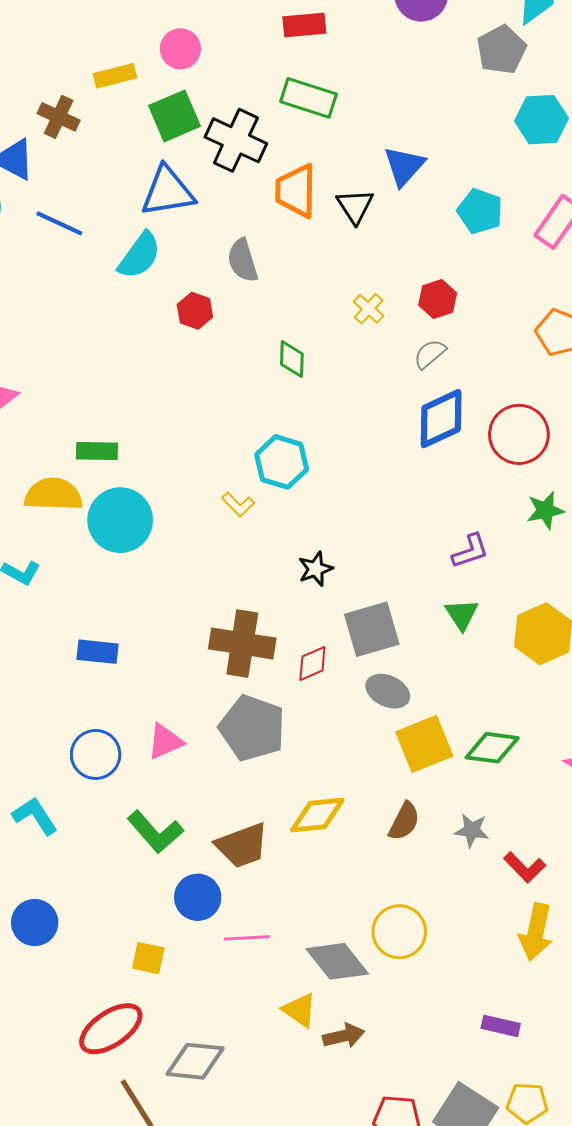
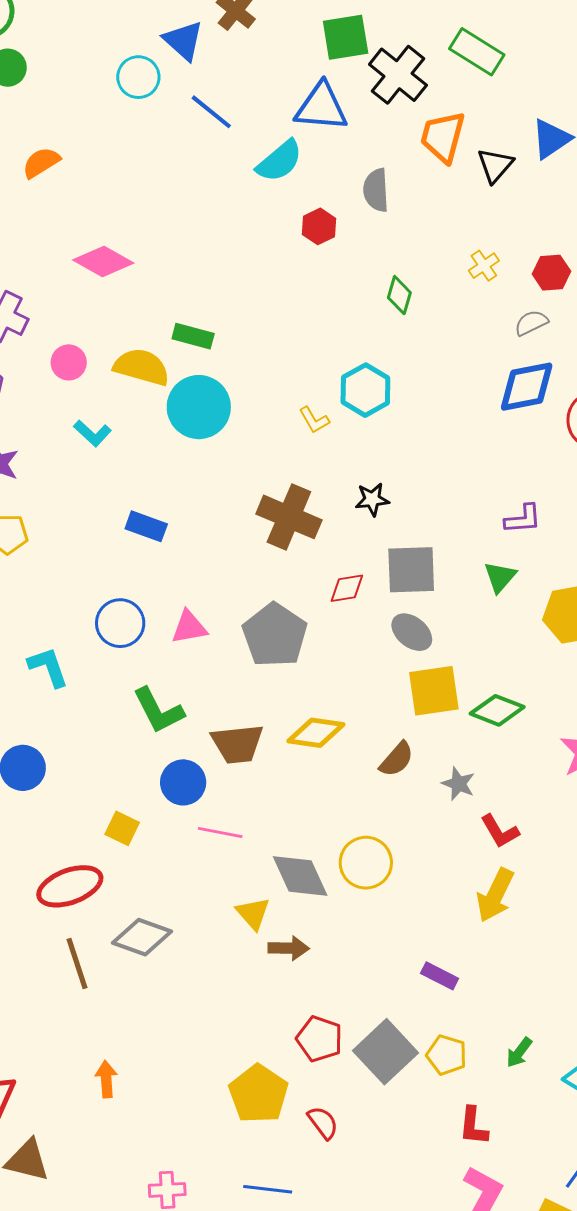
brown cross: (242, 644) -> (289, 517), moved

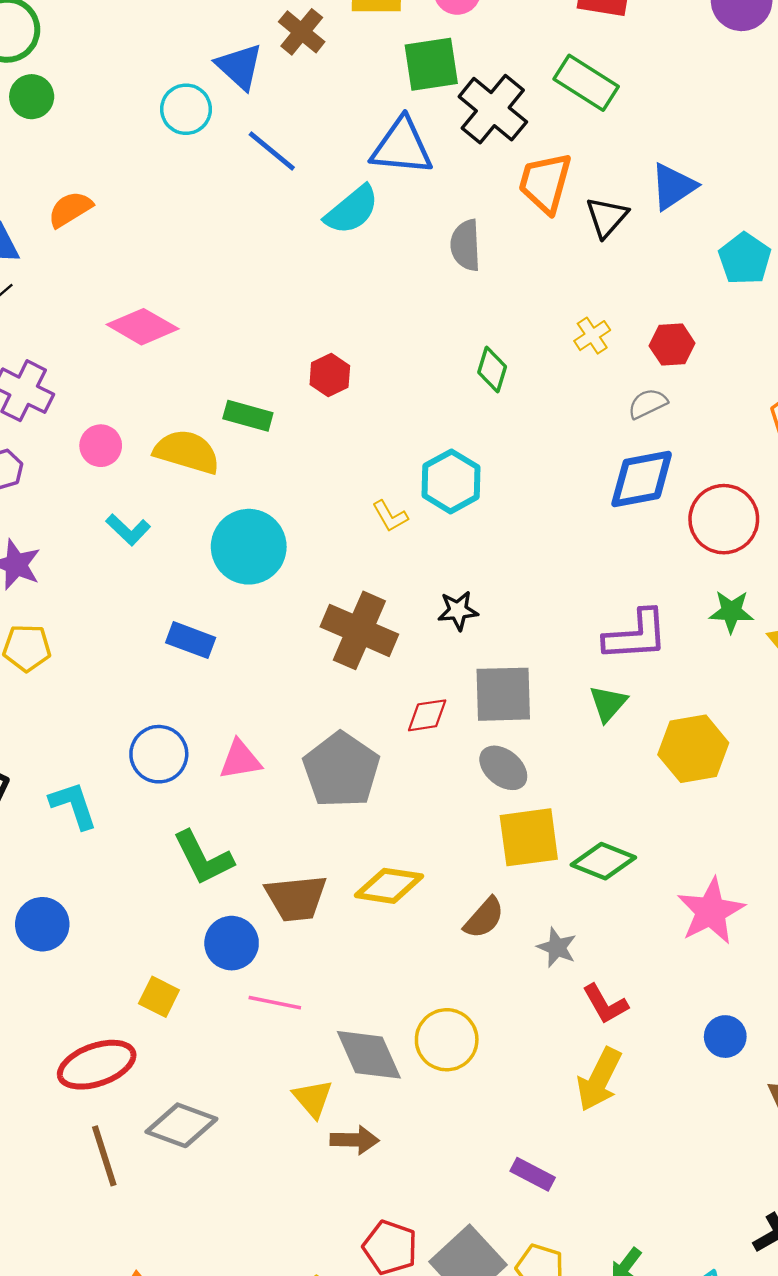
red hexagon: (319, 226) -> (330, 375), moved
cyan circle: (199, 407) -> (249, 547), moved
purple L-shape: (523, 519) -> (636, 635), size x1.5

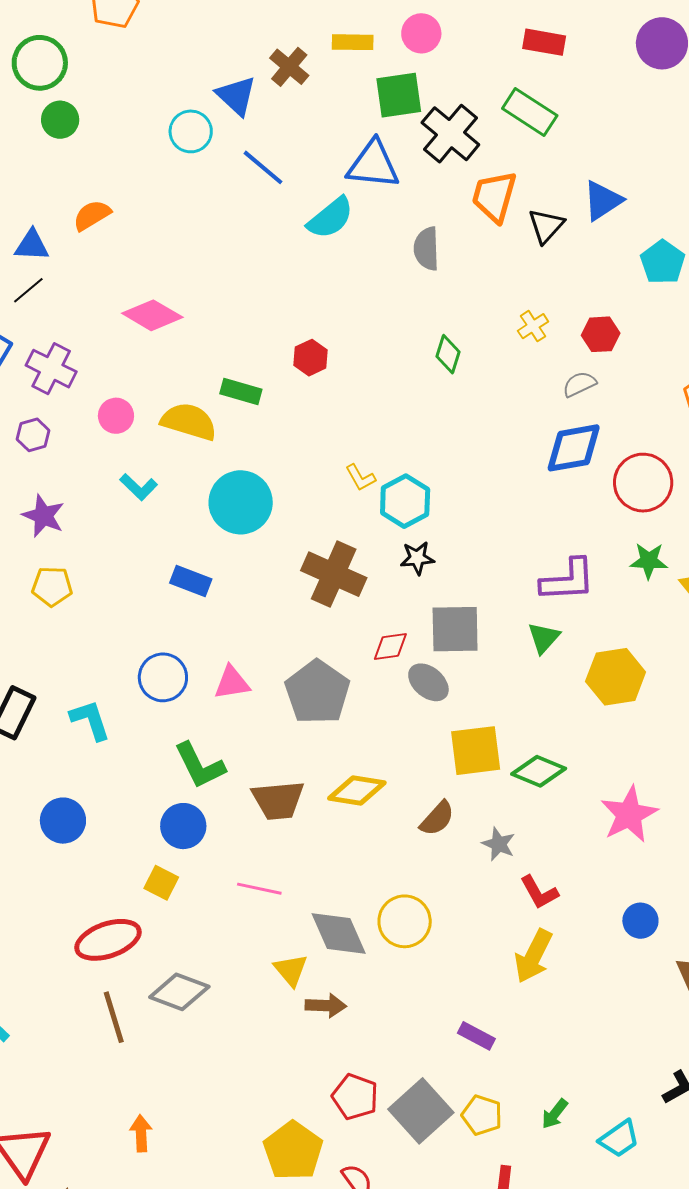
cyan hexagon: (451, 481) -> (405, 501), moved
gray ellipse: (503, 768) -> (428, 682), moved
blue circle: (232, 943) -> (183, 826), moved

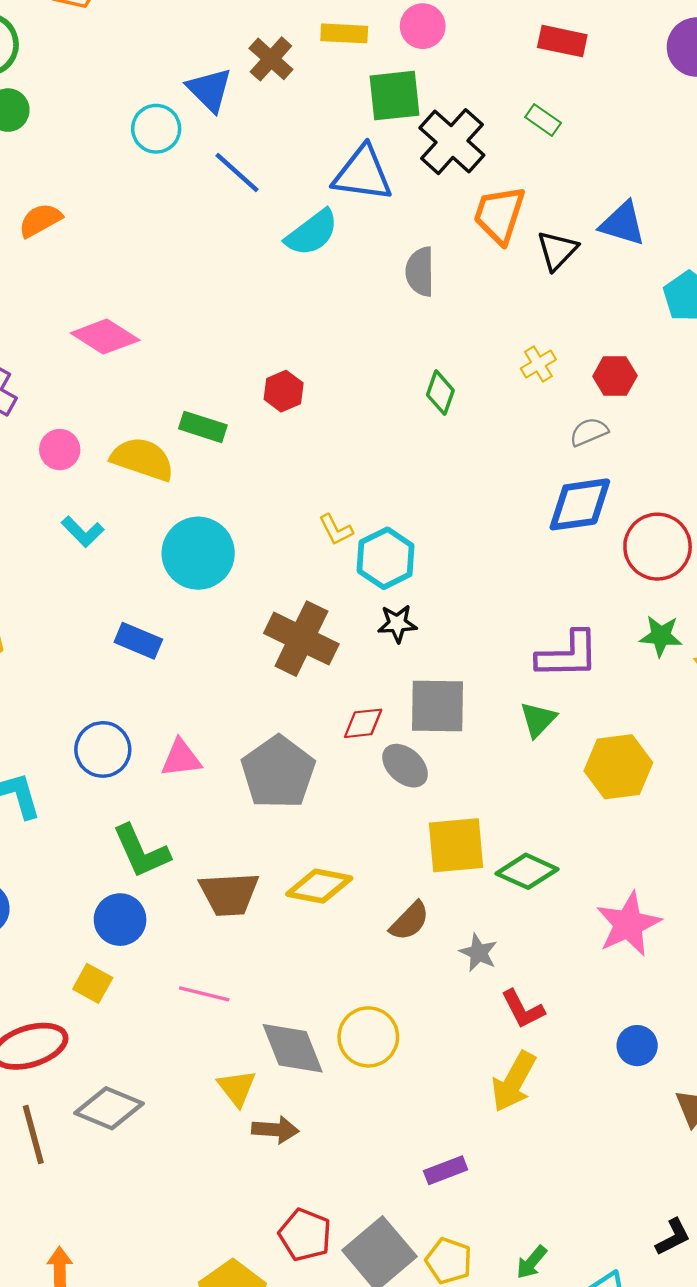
green rectangle: (530, 112) -> (543, 120), size x0.6
blue triangle: (603, 200) -> (623, 224), turned 48
purple rectangle: (476, 1036) -> (446, 1170), turned -51

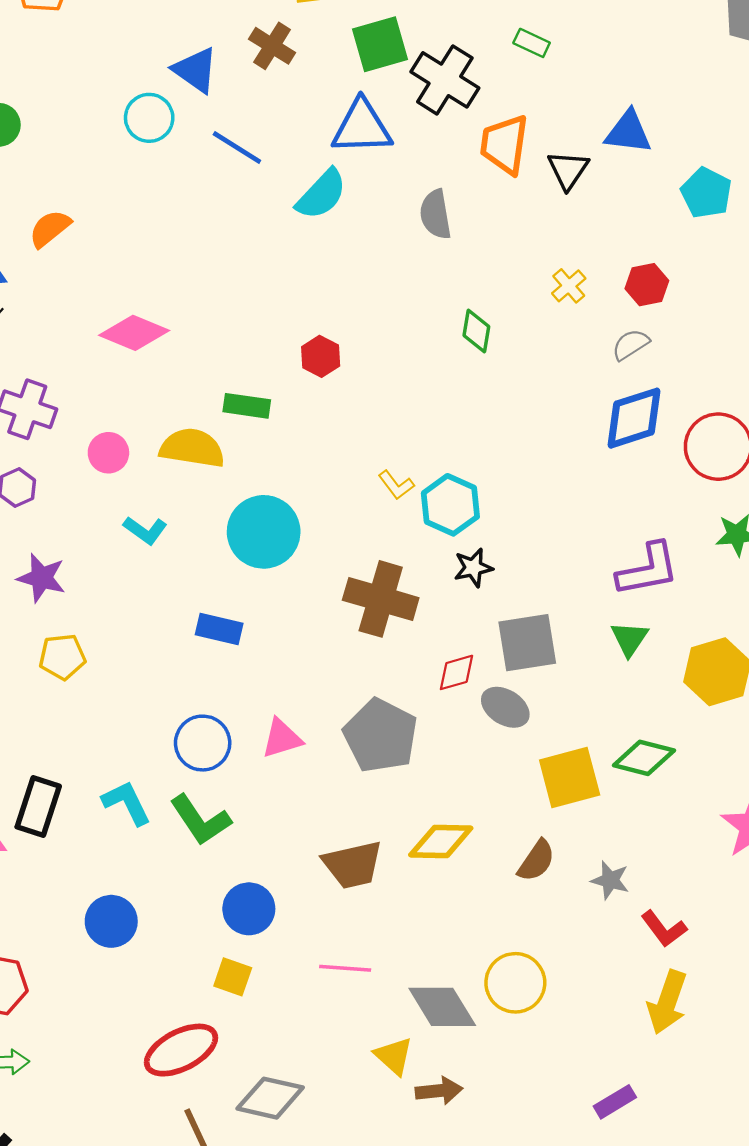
brown cross: (271, 59) -> (272, 46), moved
green L-shape: (141, 851) -> (200, 820), moved
green diamond: (527, 871) -> (644, 758), moved

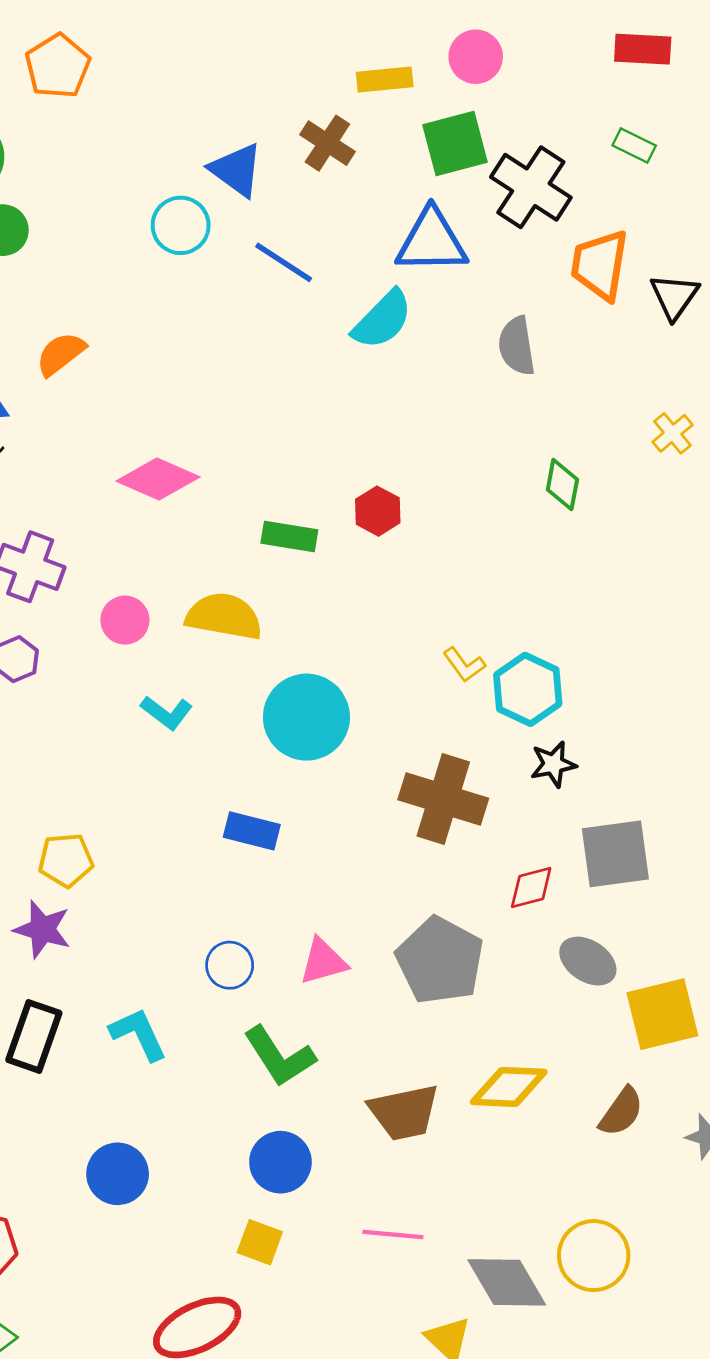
green rectangle: (247, 406) -> (289, 537), moved
purple star: (41, 578) -> (42, 929), moved
gray ellipse: (505, 707) -> (588, 961), moved
blue circle: (203, 743) -> (230, 965), size x0.7
green L-shape: (200, 820) -> (279, 1056), moved

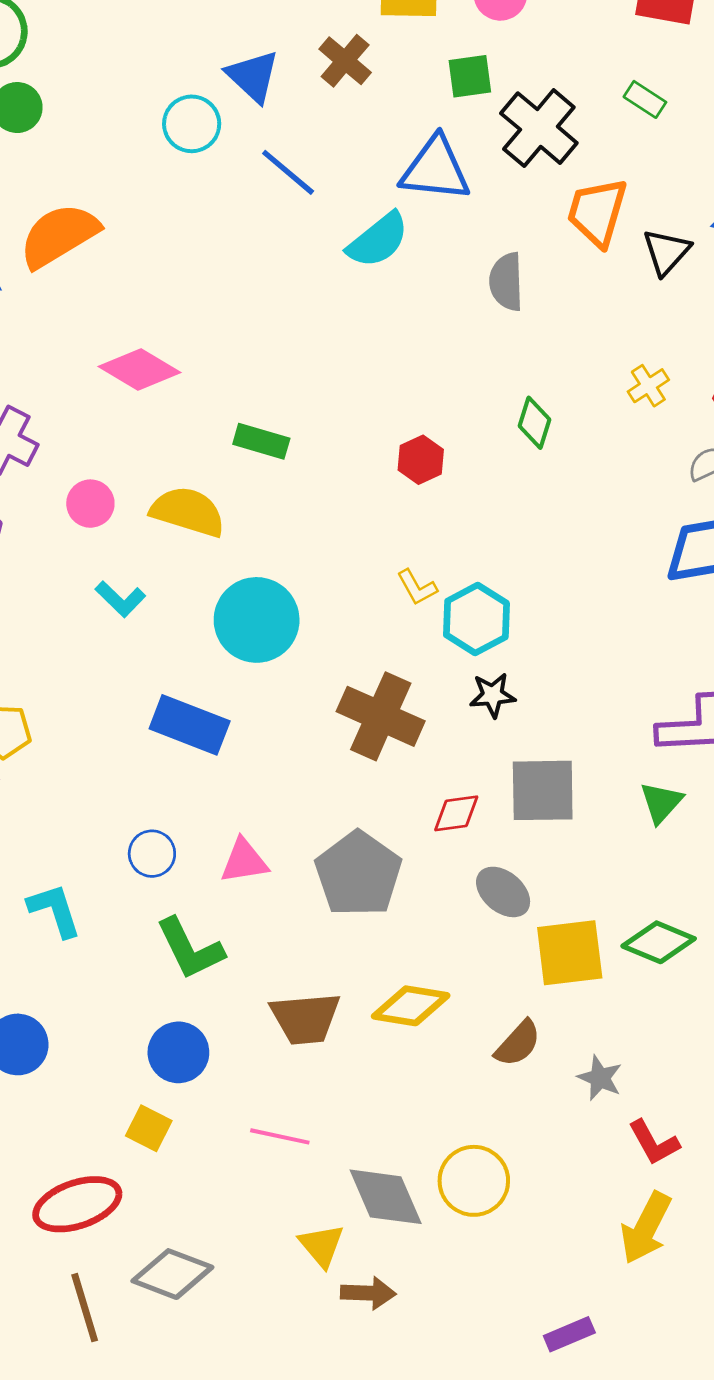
green square: (455, 144) -> (470, 76), size x0.7
orange semicircle: (61, 354) -> (59, 235), size x1.6
red hexagon: (378, 511) -> (421, 460), moved
blue rectangle: (252, 831) -> (190, 725), size x1.4

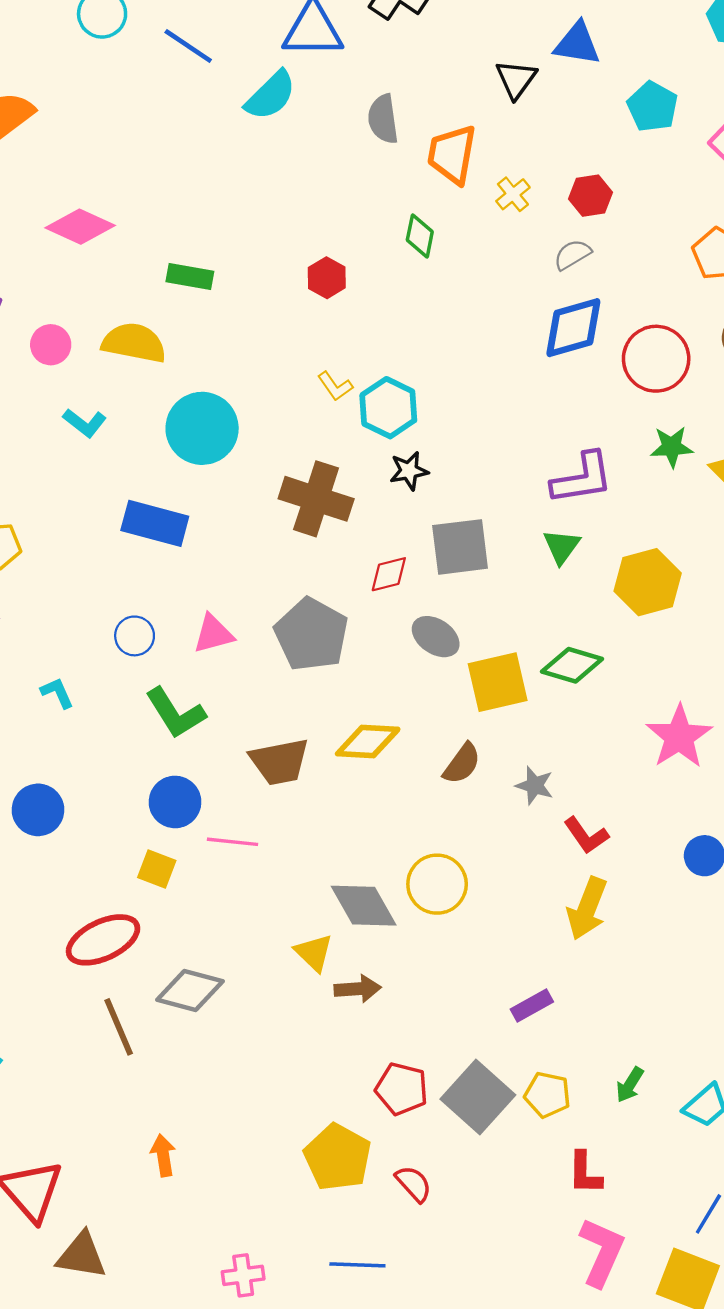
orange trapezoid: (597, 212) -> (452, 154), moved
cyan L-shape: (55, 910) -> (57, 693), size x0.7
pink line: (280, 1136) -> (232, 842), moved

